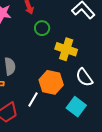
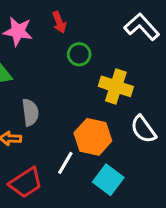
cyan square: (76, 107) -> (108, 180), moved

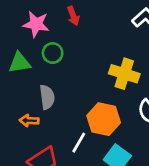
green circle: (79, 54) -> (53, 53), moved

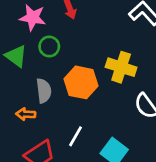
green triangle: (20, 63) -> (16, 56), turned 45
orange hexagon: (104, 119) -> (81, 82), moved

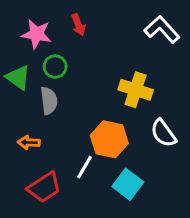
orange hexagon: (81, 82) -> (109, 139), moved
gray semicircle: (44, 91) -> (49, 101), moved

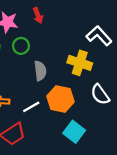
white L-shape: (162, 29) -> (99, 36), moved
gray semicircle: (49, 101) -> (40, 71), moved
white line: (85, 167) -> (31, 107), moved, turned 30

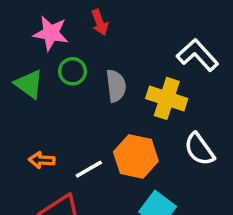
gray semicircle: (40, 71) -> (116, 86), moved

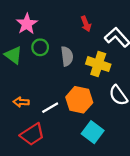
red arrow: (100, 22) -> (86, 24), moved
pink star: (51, 33) -> (27, 24), turned 30

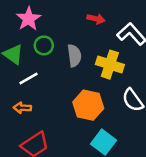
red arrow: (86, 24) -> (96, 19), turned -56
white line: (50, 108) -> (29, 78), moved

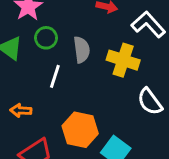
white line: (29, 78) -> (55, 76), moved, turned -42
orange hexagon: (88, 105) -> (80, 130), moved

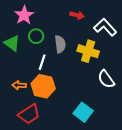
orange hexagon: (80, 130) -> (43, 86), moved

